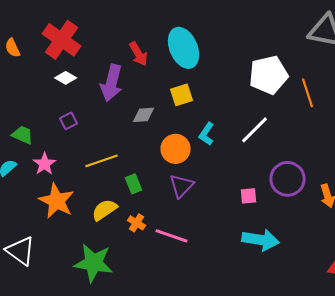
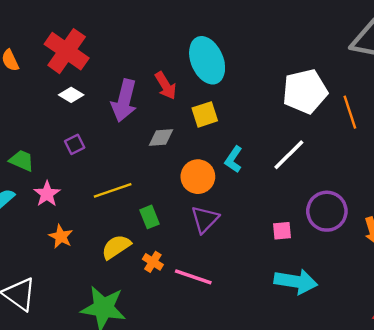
red arrow: (138, 54) -> (166, 86), moved
orange star: (56, 201) -> (61, 237), size x0.6

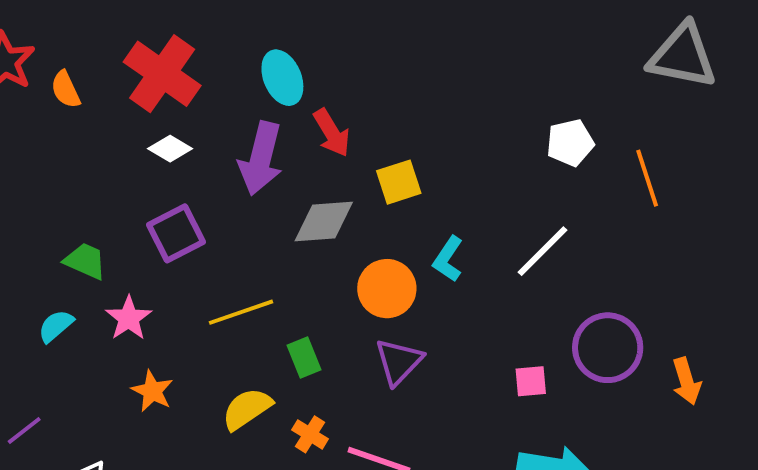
cyan ellipse: (207, 60) -> (282, 78), moved, size x0.7
white pentagon: (305, 91) -> (570, 143), size x0.6
gray diamond: (161, 137) -> (324, 222), size x1.4
purple square: (75, 144) -> (176, 233), size x1.6

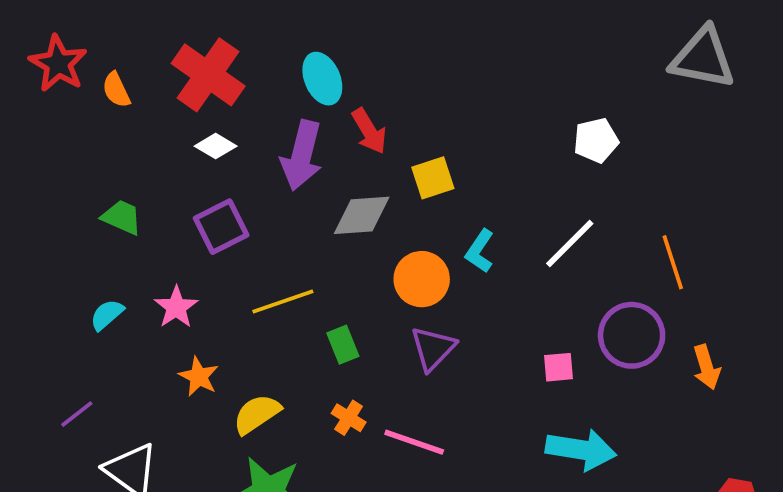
orange line: (647, 178) -> (673, 262), moved
green trapezoid: (85, 261) -> (122, 217), moved
yellow semicircle: (247, 409) -> (257, 414), moved

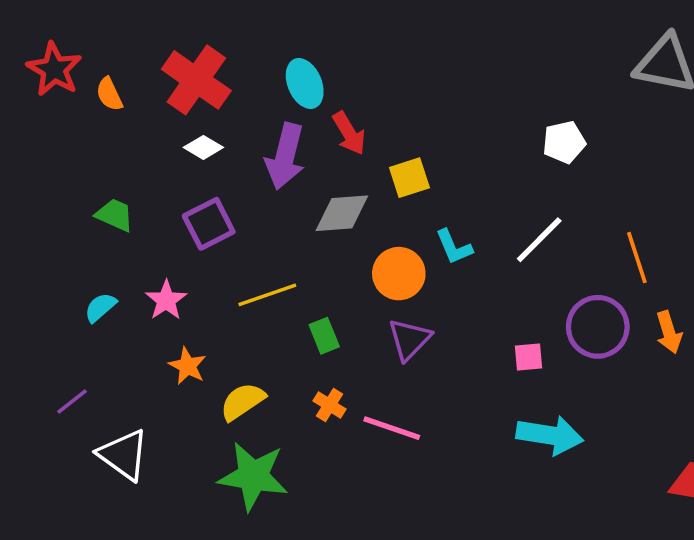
cyan L-shape: (480, 251) -> (454, 247), turned -57
orange arrow: (707, 367) -> (669, 332), moved

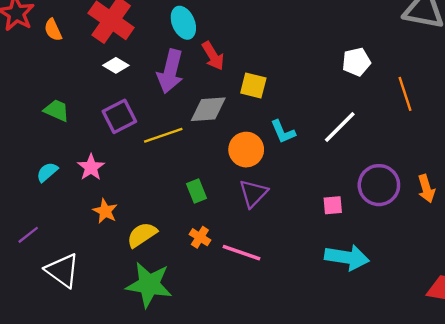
yellow square: (409, 178) -> (253, 86), turned 32
orange line: (637, 258) -> (405, 94), moved
yellow line: (267, 295) -> (163, 135), moved

